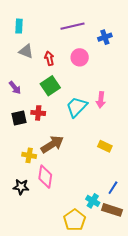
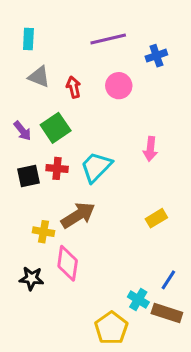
green square: (50, 86) -> (56, 128), moved
cyan trapezoid: (77, 107) -> (96, 167), moved
yellow rectangle: (105, 146) -> (156, 218), turned -56

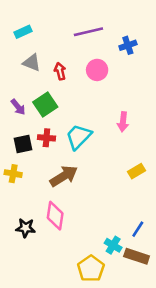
cyan rectangle: (28, 39) -> (23, 32), turned 63
yellow rectangle: (156, 218) -> (137, 171), moved
yellow cross: (43, 232) -> (13, 174), moved

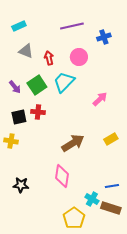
pink arrow: (123, 122) -> (100, 99), turned -140
cyan trapezoid: (79, 137) -> (64, 82), moved
brown arrow: (64, 176) -> (73, 143), moved
pink diamond: (55, 216) -> (62, 176), moved
blue line: (138, 229) -> (112, 186), turned 48

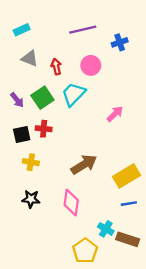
yellow rectangle: (111, 139) -> (126, 176), moved, size x1.6
yellow cross: (11, 141) -> (31, 162), moved
black star: (21, 185) -> (31, 199), moved
blue line: (112, 186) -> (129, 204), moved

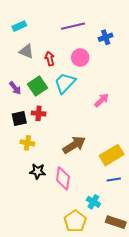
black star: (31, 199) -> (38, 171), moved
brown rectangle: (128, 239) -> (116, 222), moved

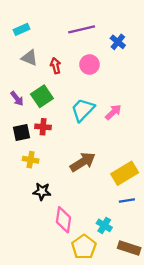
blue cross: (106, 37) -> (118, 42), turned -32
cyan trapezoid: (65, 83) -> (83, 110), moved
pink diamond: (63, 178) -> (63, 220), moved

